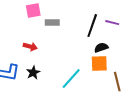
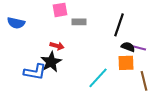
purple line: (112, 23) -> (139, 48), moved
black semicircle: (101, 48) -> (128, 47), turned 40
black star: (33, 73) -> (51, 62), moved, size x1.5

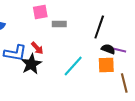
red arrow: (57, 46) -> (37, 48), turned 32
blue L-shape: (35, 72) -> (15, 53), moved
cyan line: (98, 78) -> (73, 66), moved

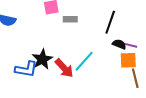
red arrow: (37, 48) -> (64, 68), moved, size x1.5
blue L-shape: (15, 53) -> (26, 69), moved
orange square: (106, 65) -> (128, 60), moved

